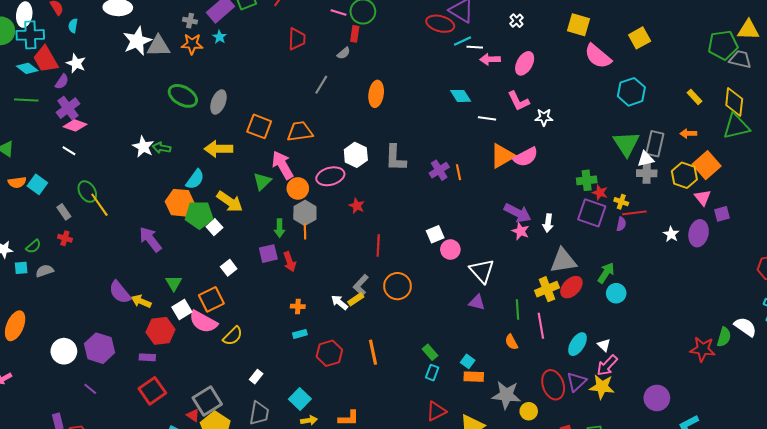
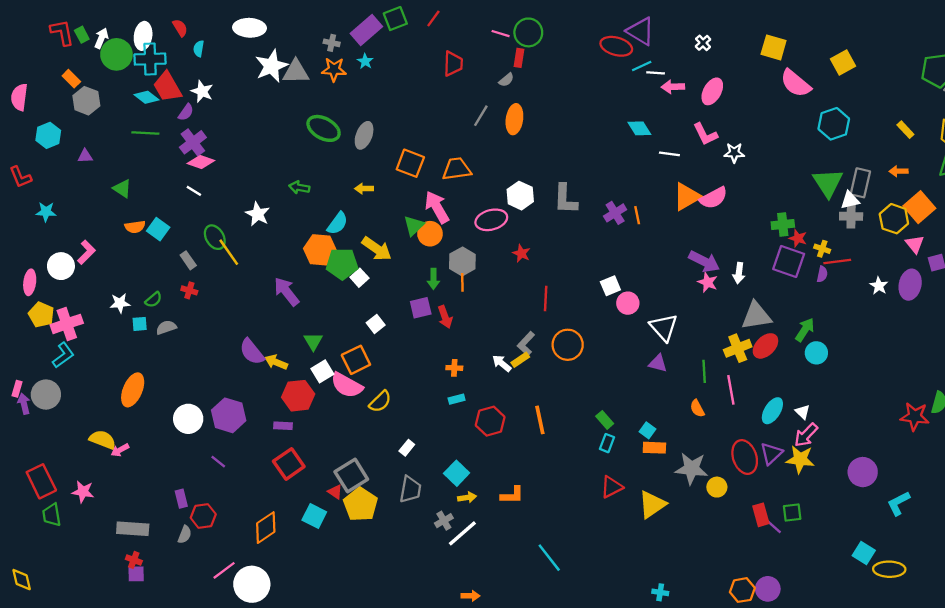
orange ellipse: (376, 94) -> (514, 119), moved
white star: (143, 147) -> (258, 214), moved
yellow arrow: (218, 149) -> (364, 189), size x0.6
orange circle: (298, 188) -> (430, 234), moved

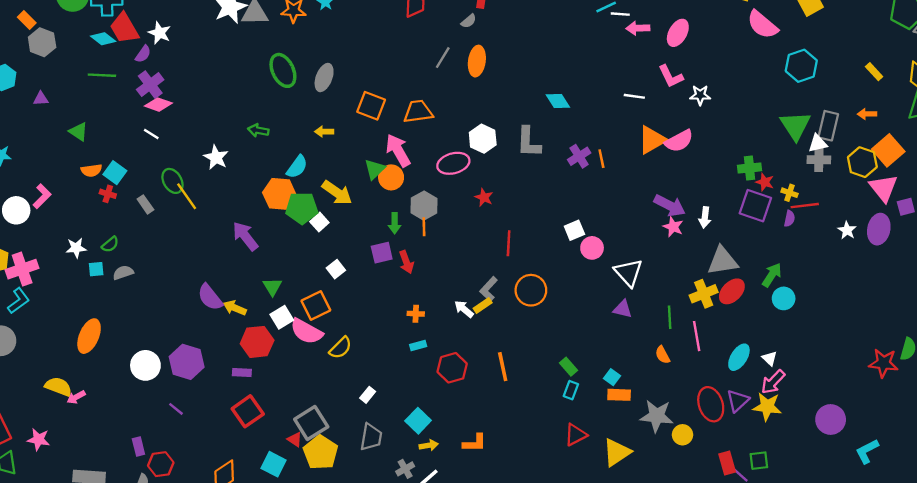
green ellipse: (324, 128) -> (283, 70), turned 36
cyan diamond: (639, 128) -> (558, 101), moved
pink triangle: (915, 244) -> (883, 188), size x1.5
red cross: (189, 290) -> (108, 194), moved

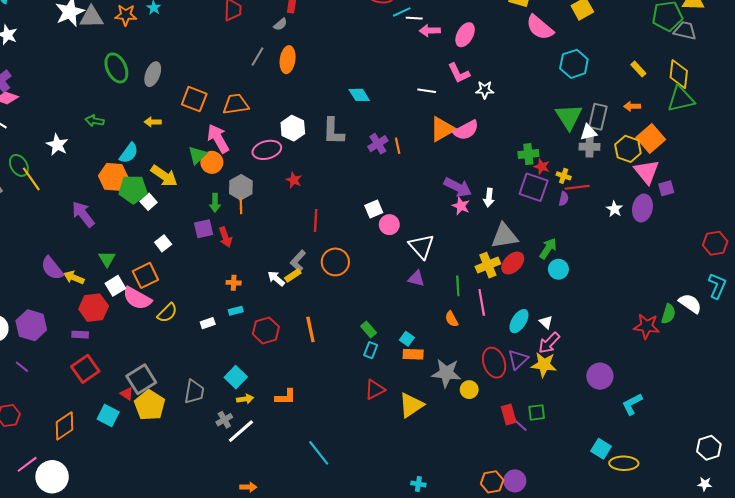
white rectangle: (368, 395) -> (208, 323), moved, turned 32

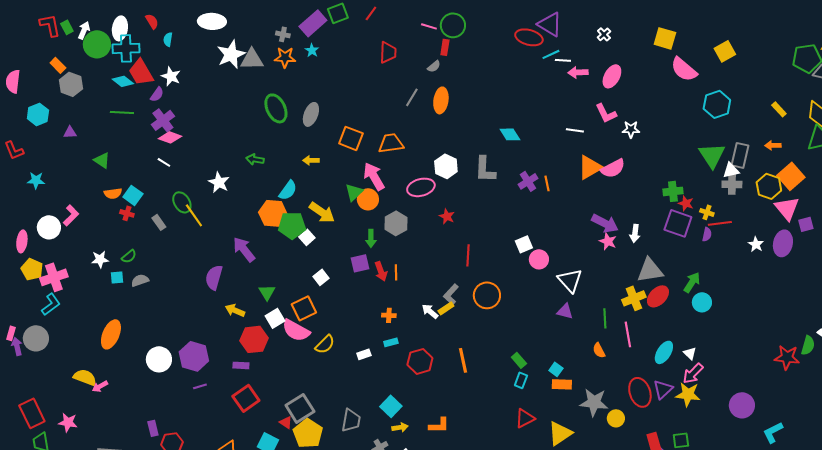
orange line: (241, 206) -> (396, 272), moved
purple semicircle: (52, 268) -> (214, 277), moved, turned 55
purple line: (22, 367) -> (200, 386), moved, turned -56

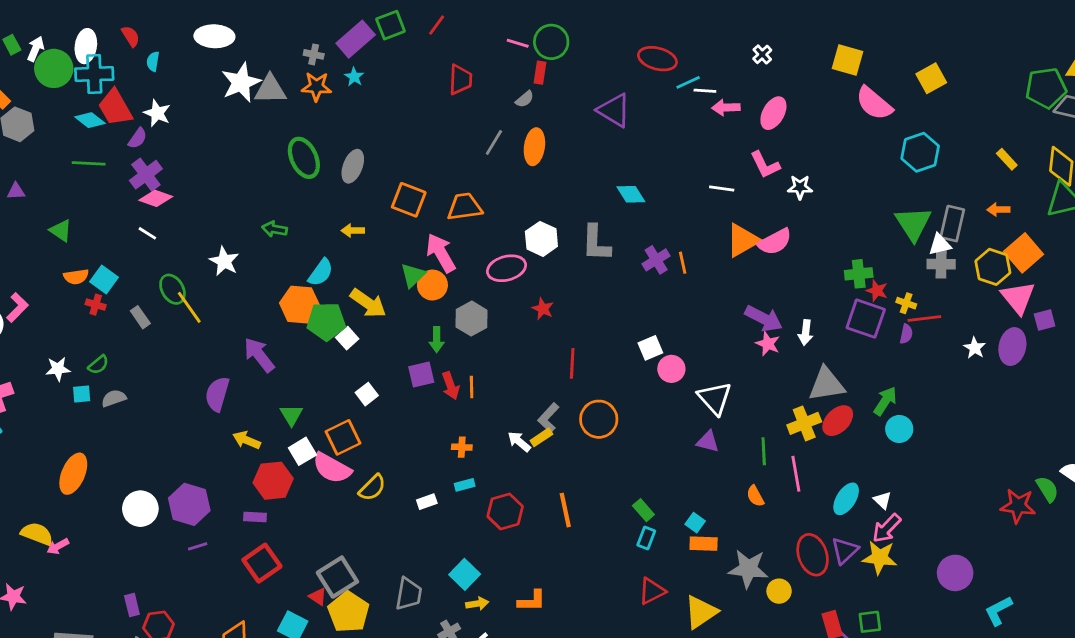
purple triangle: (550, 24) -> (614, 110), moved
green semicircle: (808, 345) -> (1047, 489), turned -48

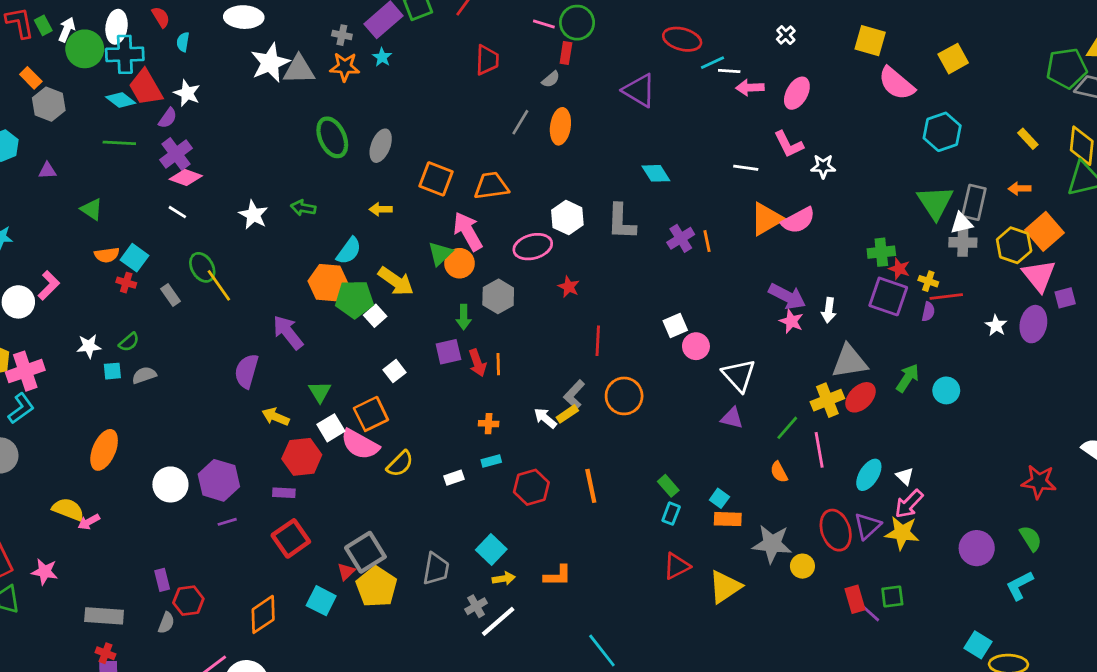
white star: (224, 261) -> (253, 215), moved
cyan circle: (899, 429) -> (946, 390), moved
green line: (764, 451) -> (787, 428), turned 44
green semicircle: (1047, 489) -> (1031, 538), moved
red triangle: (318, 597) -> (346, 572), turned 42

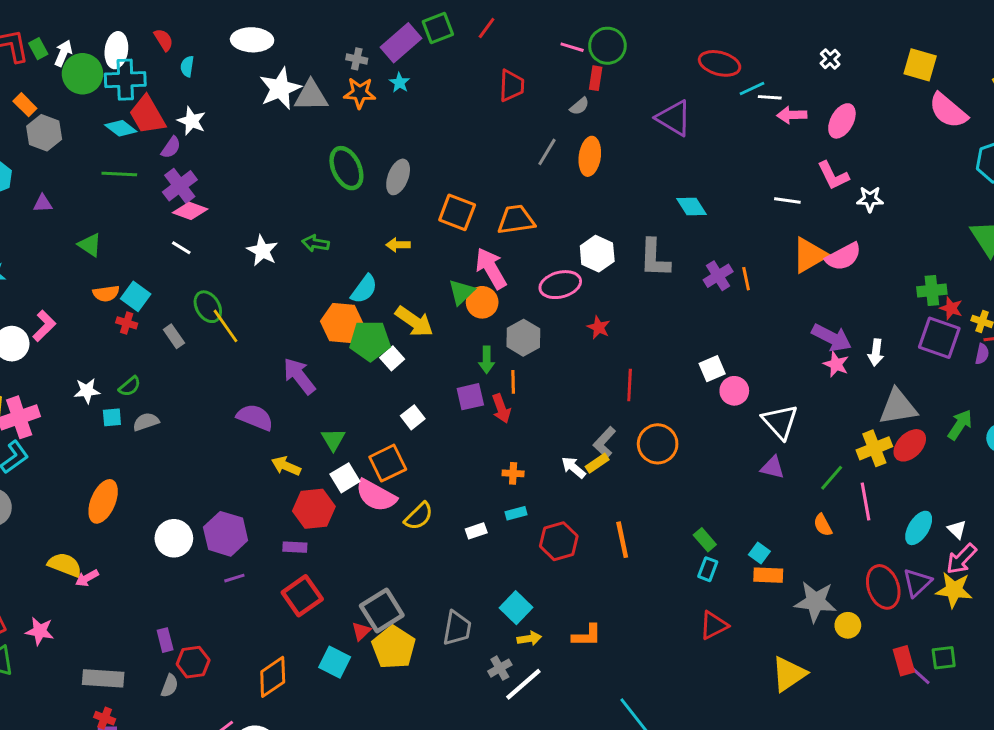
orange line: (498, 364) -> (513, 382), moved
purple semicircle: (247, 371) -> (255, 417), turned 96
yellow triangle: (725, 587) -> (789, 674), moved

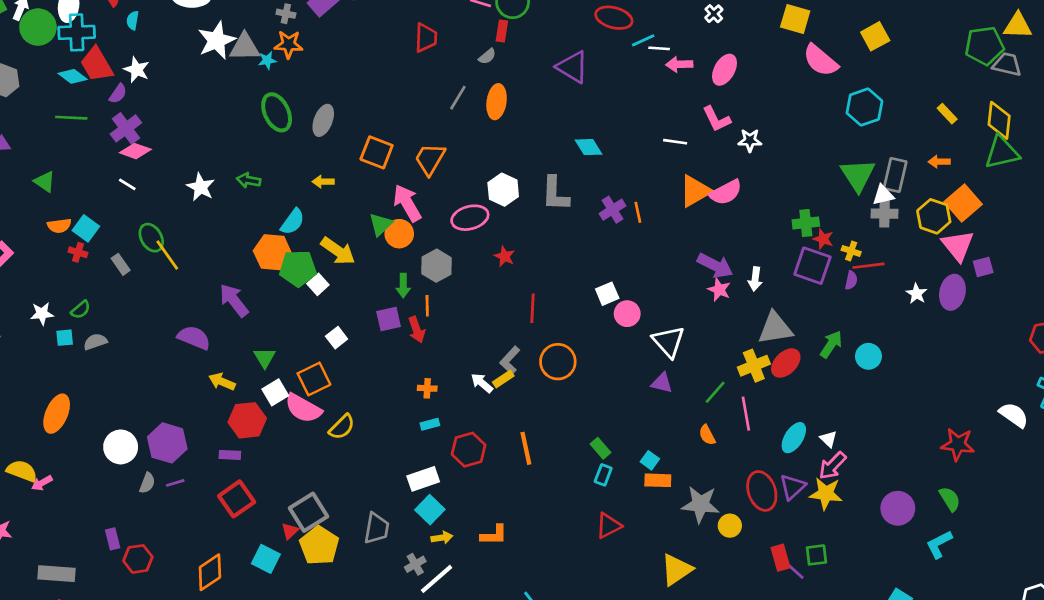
cyan star: (400, 83) -> (267, 60), moved, turned 30
orange trapezoid: (516, 220) -> (430, 159), turned -52
white rectangle: (476, 531) -> (423, 479), moved, size x1.6
gray semicircle: (169, 686) -> (147, 483), moved

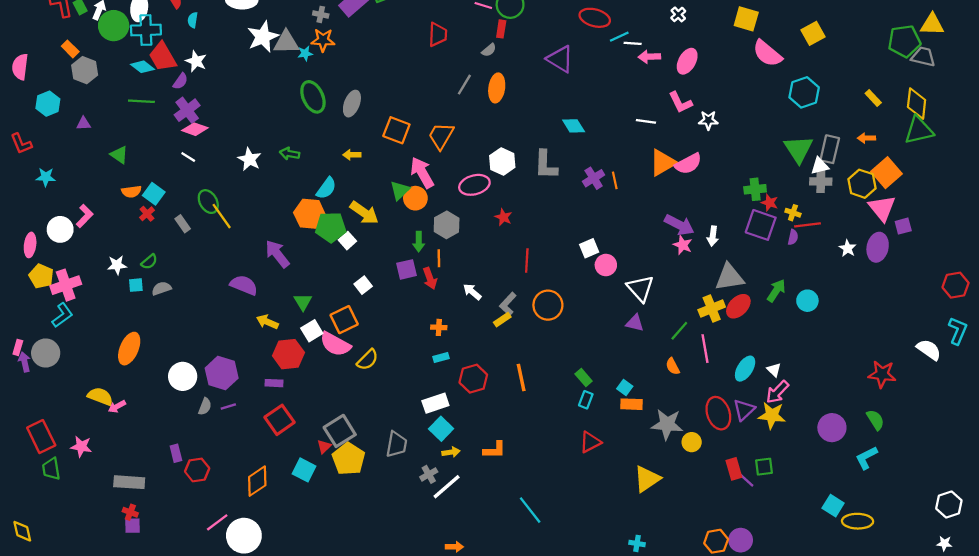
red cross: (78, 252) -> (147, 214), turned 32
white arrow: (482, 383) -> (472, 292), moved

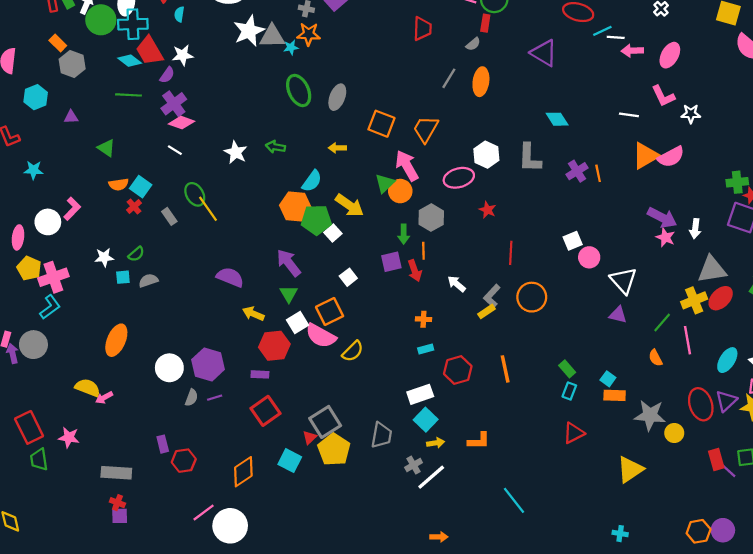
white star: (196, 61) -> (183, 55), turned -30
purple arrow: (277, 254) -> (289, 263), moved

